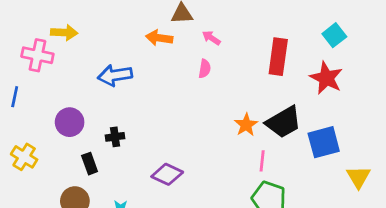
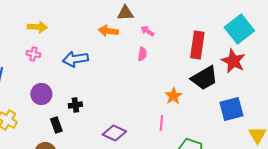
cyan square: (334, 35) -> (239, 29), size x1.6
pink cross: (37, 55) -> (33, 54), moved, size x0.6
black trapezoid: (284, 122) -> (204, 78), moved
pink line: (262, 161) -> (161, 123), moved

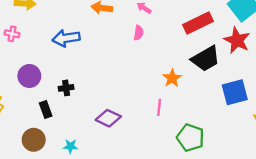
red rectangle: (197, 45) -> (198, 23), turned 56
pink cross: (33, 54) -> (12, 34), moved

